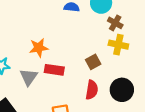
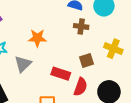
brown cross: (115, 23) -> (81, 26), moved, turned -32
red rectangle: (54, 70) -> (61, 74), moved

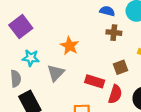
orange star: (37, 38) -> (70, 46), turned 30

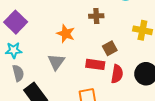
brown cross: (114, 33) -> (96, 16), moved
cyan star: (31, 58) -> (14, 50), moved
brown square: (121, 67) -> (110, 48), moved

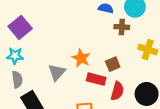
brown cross: (96, 16) -> (122, 27), moved
orange star: (66, 34) -> (81, 58), moved

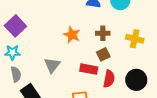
brown cross: (122, 27) -> (103, 33), moved
orange star: (81, 58) -> (72, 35), moved

